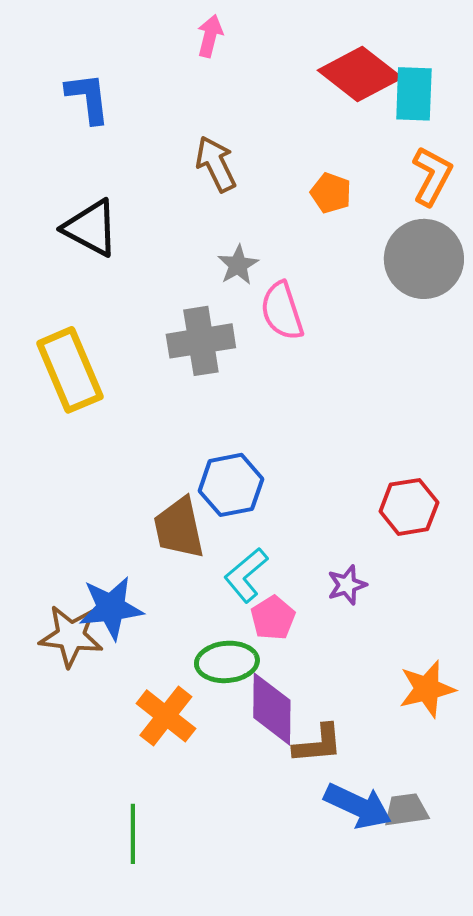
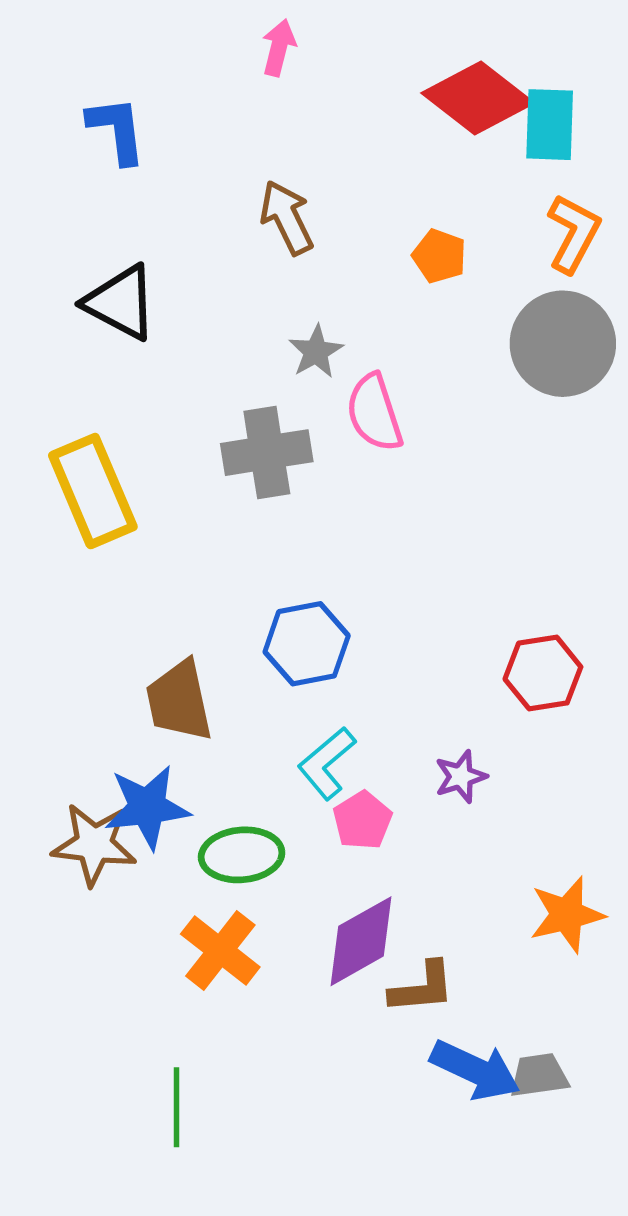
brown trapezoid: (179, 528) -> (179, 701), moved
green ellipse: (227, 662) -> (242, 855), moved
purple diamond: (272, 709) -> (361, 941), turned 60

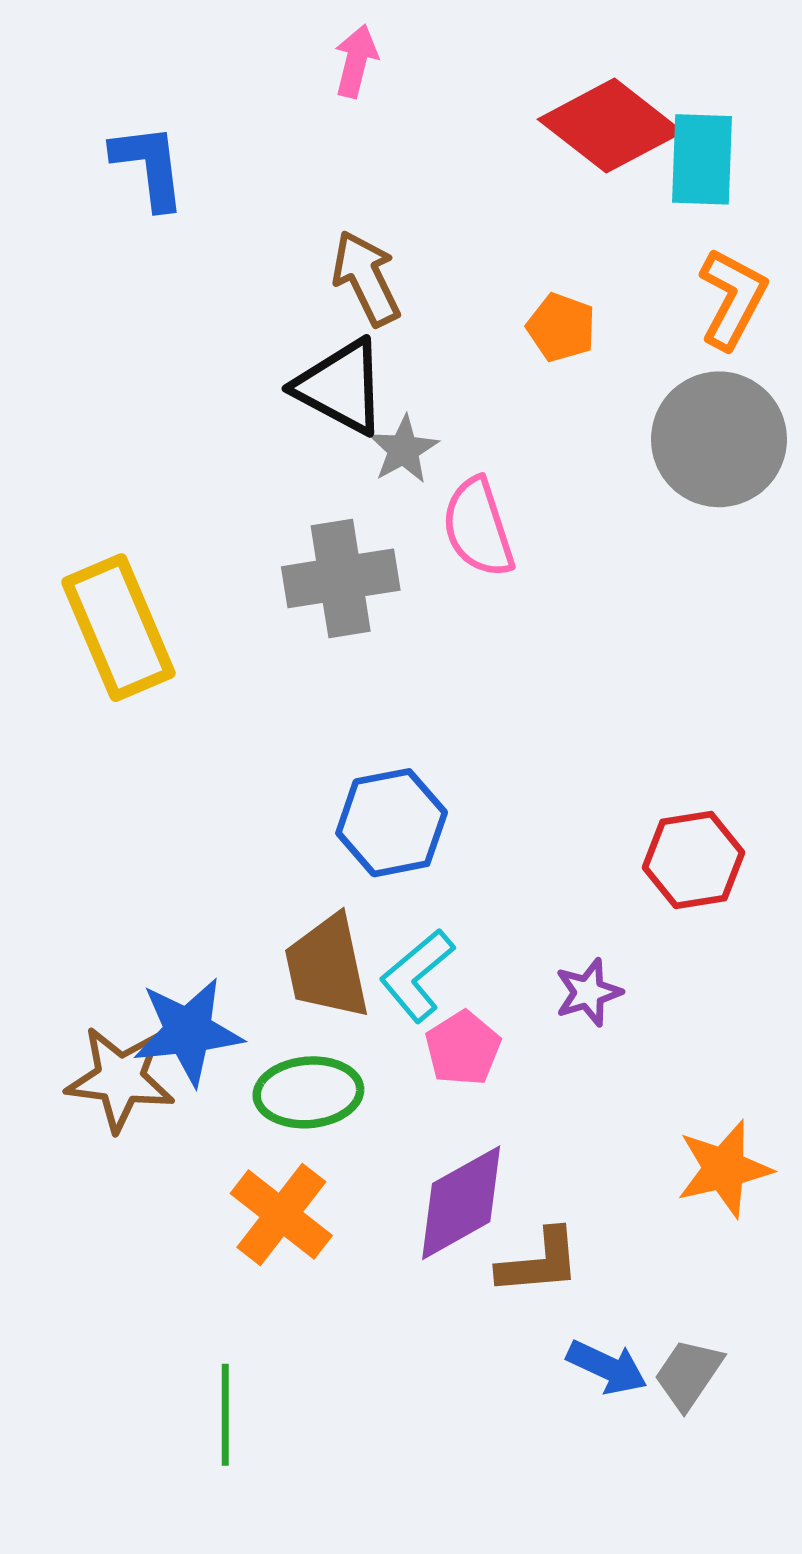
black triangle: (121, 303) -> (341, 387), moved
brown trapezoid: (179, 701) -> (327, 967), moved
blue arrow: (475, 1070) -> (607, 1367), size x0.7
gray trapezoid: (539, 1075) -> (688, 1374), turned -48

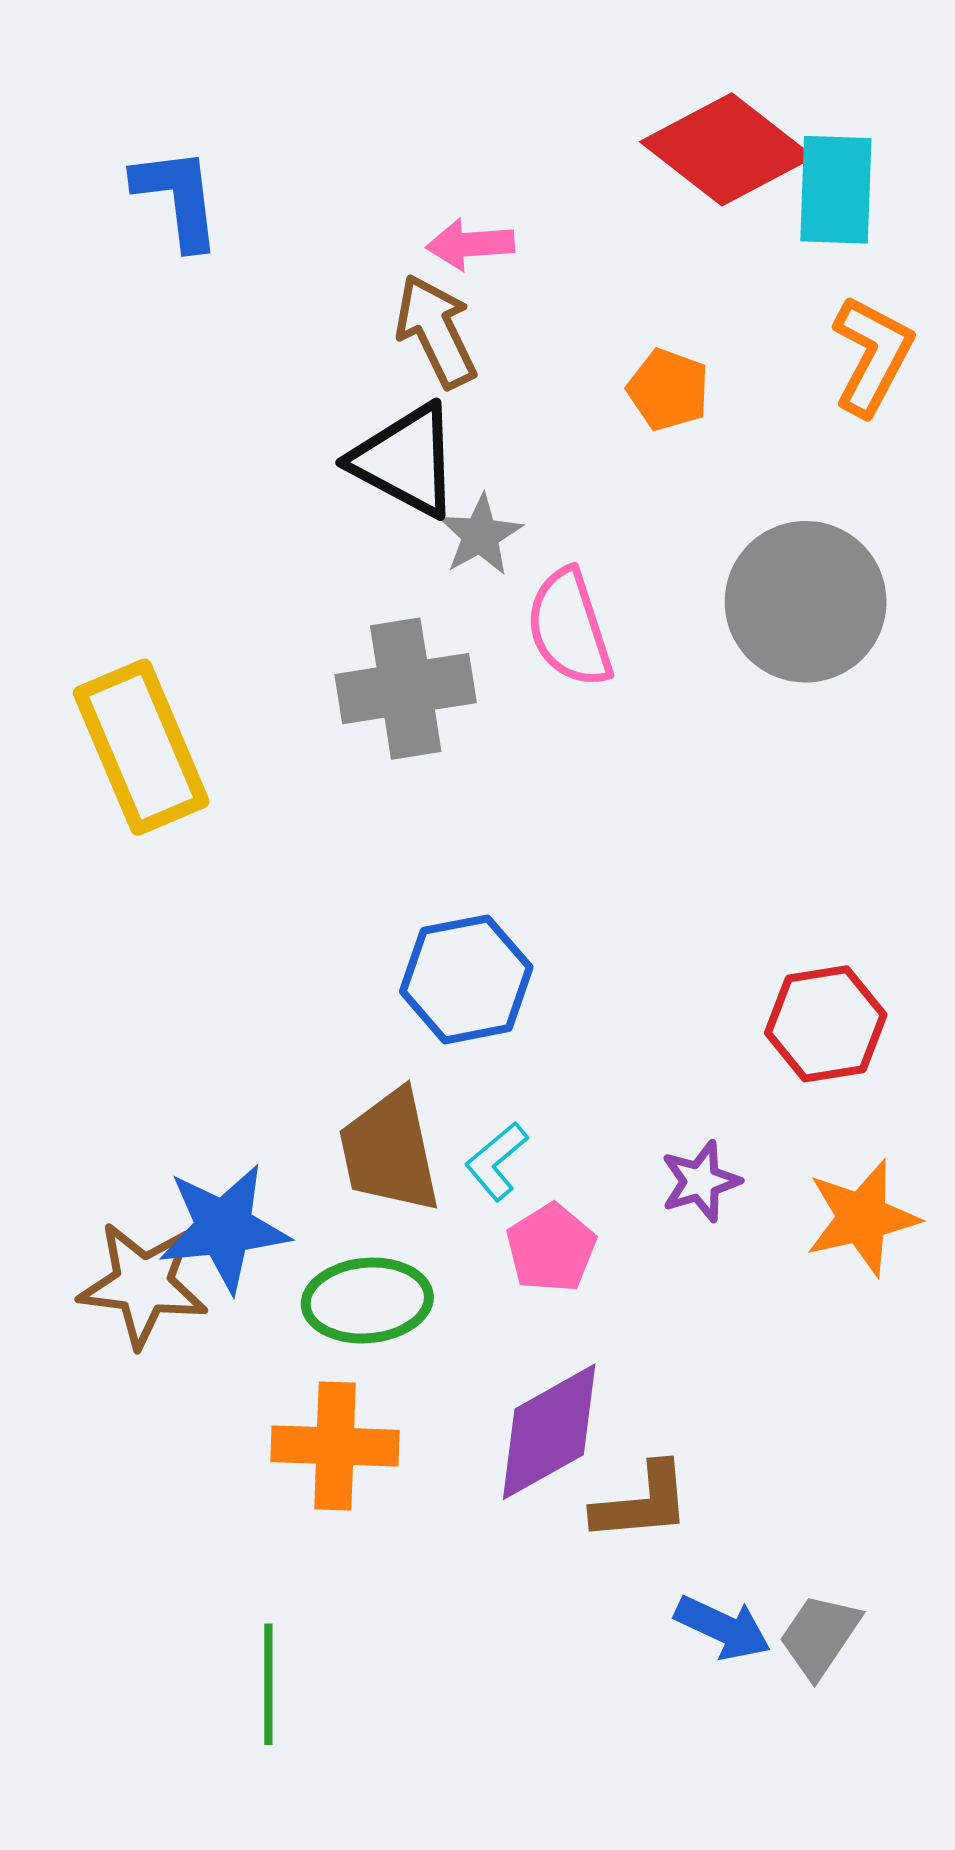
pink arrow: (356, 61) -> (470, 244), moved, turned -108
gray circle: (719, 439) -> (806, 602), moved
cyan L-shape: (417, 975) -> (497, 1161), size x0.7
orange star: (724, 1169) -> (862, 1218), moved
orange cross: (281, 1215) -> (335, 1446), turned -36

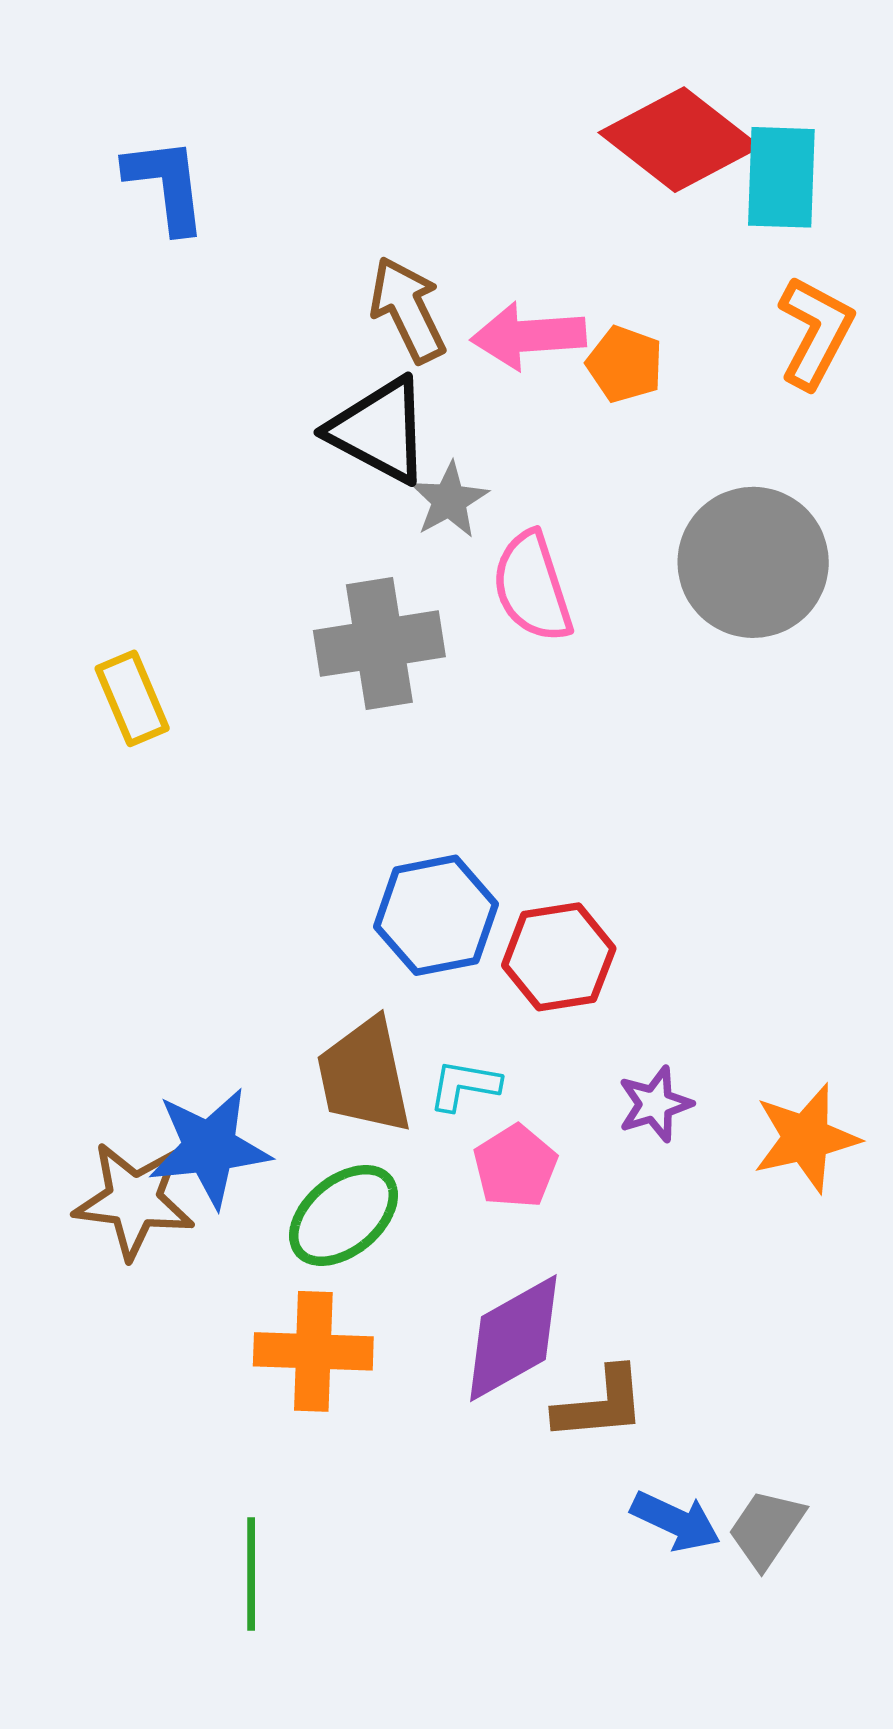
pink arrow: (470, 244) -> (528, 336), moved, size x1.4
yellow rectangle: (141, 747) -> (132, 698), size x0.6
red hexagon: (826, 1024) -> (559, 957), moved
cyan L-shape: (497, 1161) -> (464, 1085), turned 50
green ellipse: (367, 1301) -> (344, 1215), turned -35

